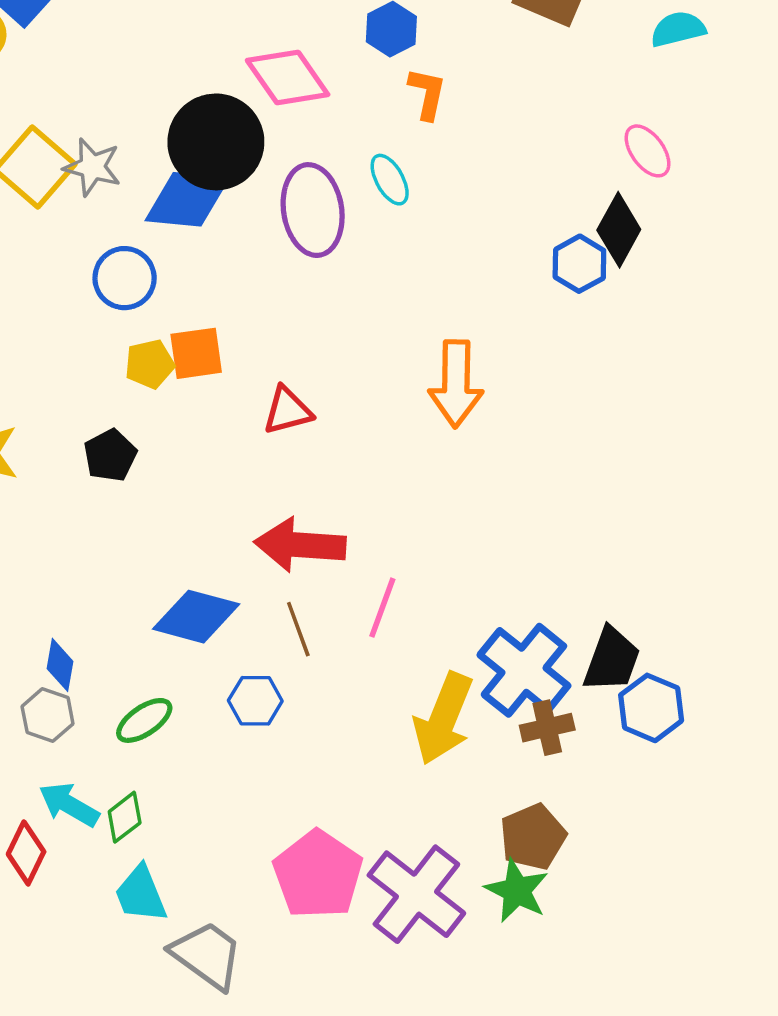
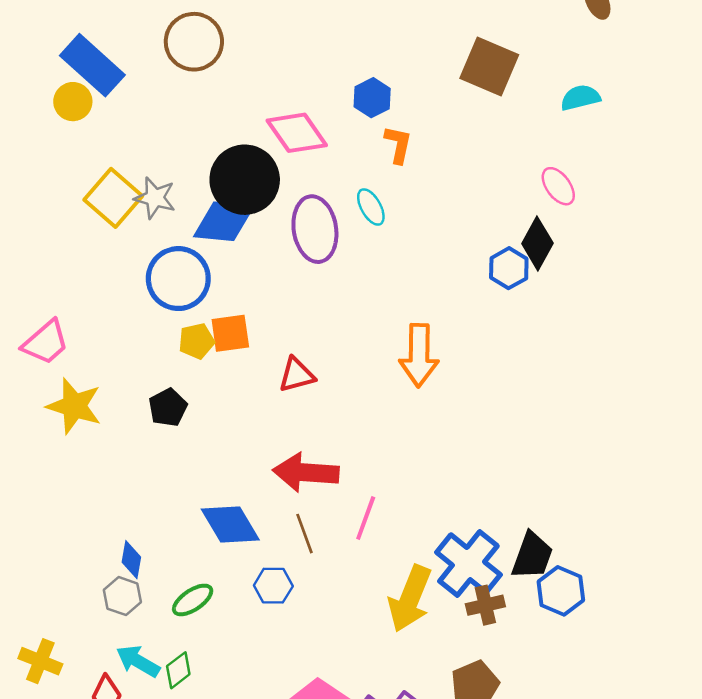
blue circle: (125, 278) -> (178, 279), size x1.4
blue diamond: (196, 617) -> (230, 524), turned 44

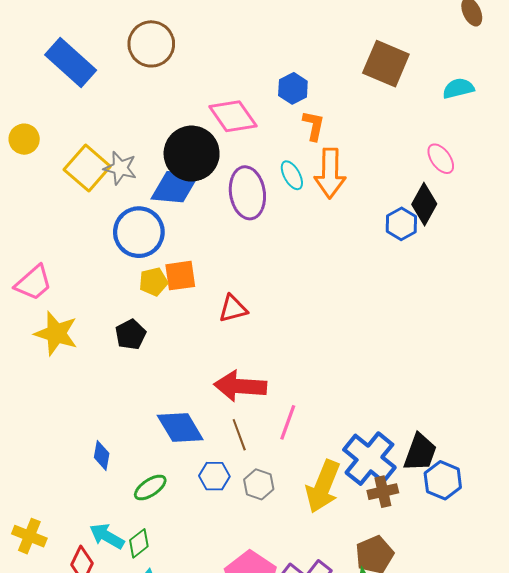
yellow circle: (73, 102) -> (24, 139), moved
orange arrow: (419, 355) -> (330, 173), moved
gray hexagon: (122, 596) -> (259, 484), moved

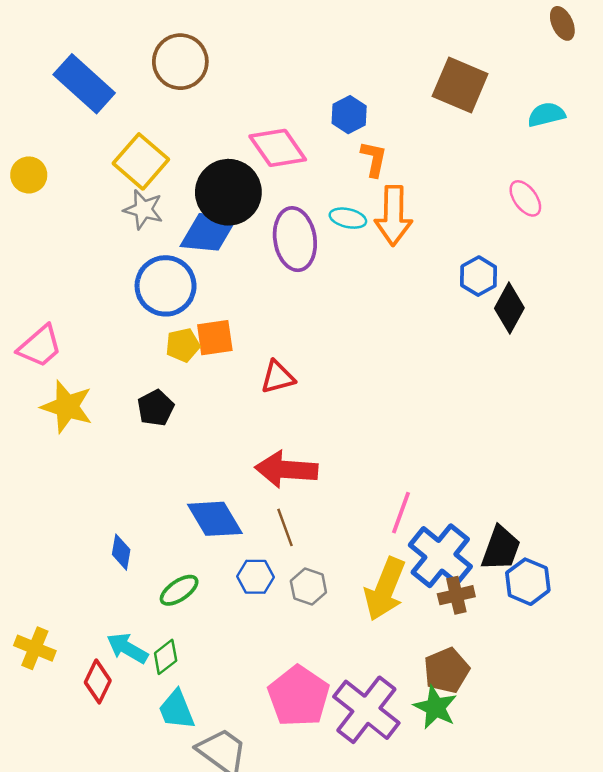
yellow square: (87, 168) -> (141, 161), moved
cyan ellipse: (292, 175) -> (348, 218), turned -48
black diamond: (424, 204) -> (509, 308), moved
pink line: (288, 422) -> (401, 513), moved

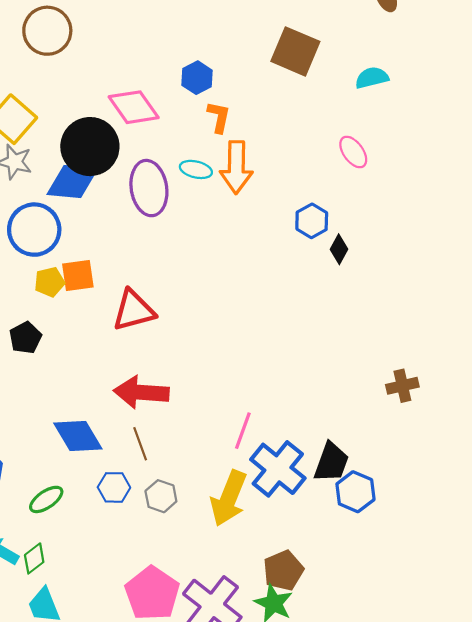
black diamond: (509, 308) -> (339, 249), size x0.7
red triangle: (278, 377) -> (134, 310), size x1.4
brown cross: (456, 595) -> (402, 386), moved

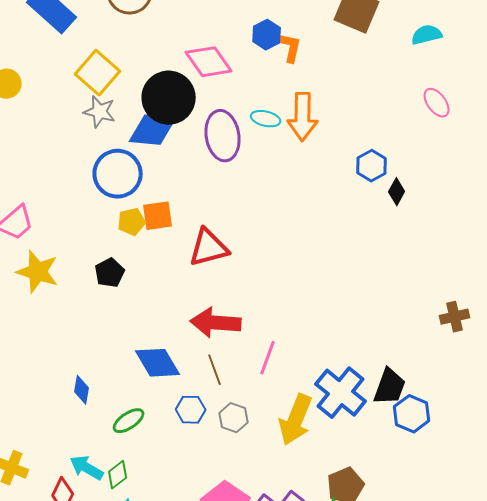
orange L-shape: (219, 117) -> (291, 48), moved
pink ellipse: (353, 152) -> (437, 103), moved
pink line: (243, 431) -> (268, 358), moved

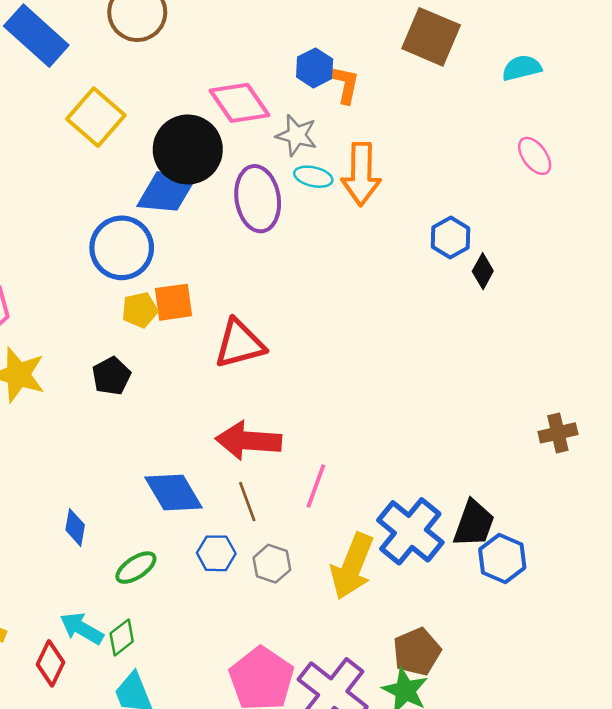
gray star: (100, 112) -> (296, 135), moved

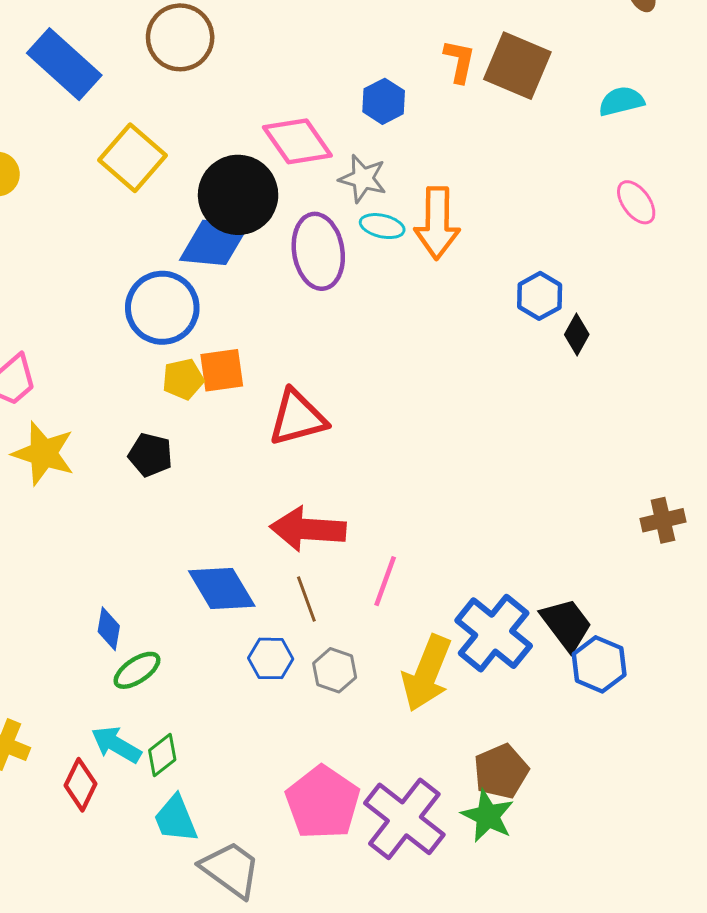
orange L-shape: (346, 85) -> (459, 61), moved
black pentagon: (111, 376) -> (150, 455), turned -30
black trapezoid: (474, 524) -> (566, 624), turned -57
green ellipse: (136, 568) -> (137, 670), moved

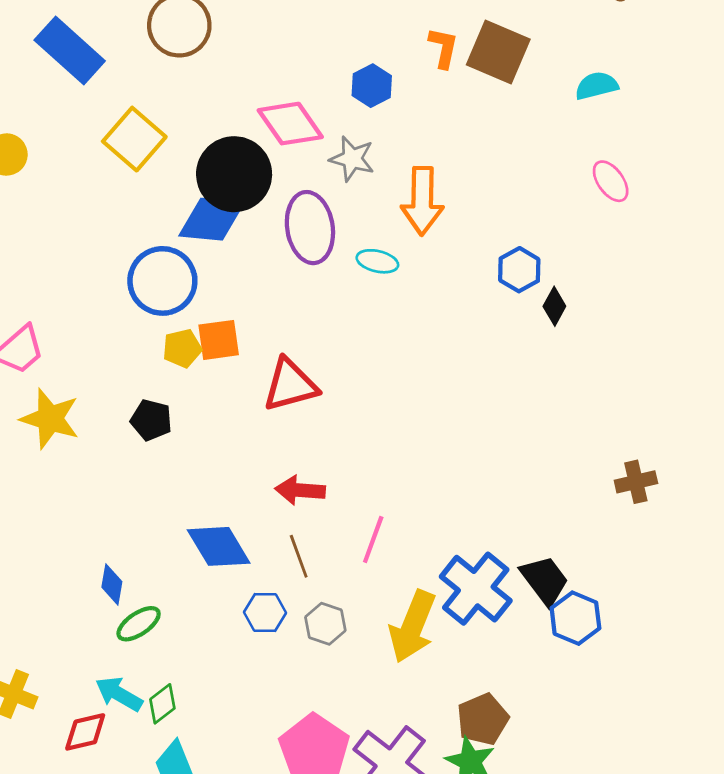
cyan ellipse: (382, 226) -> (377, 261), moved
red arrow: (308, 529) -> (300, 490), size x0.7
red diamond: (81, 785) -> (85, 732), turned 51

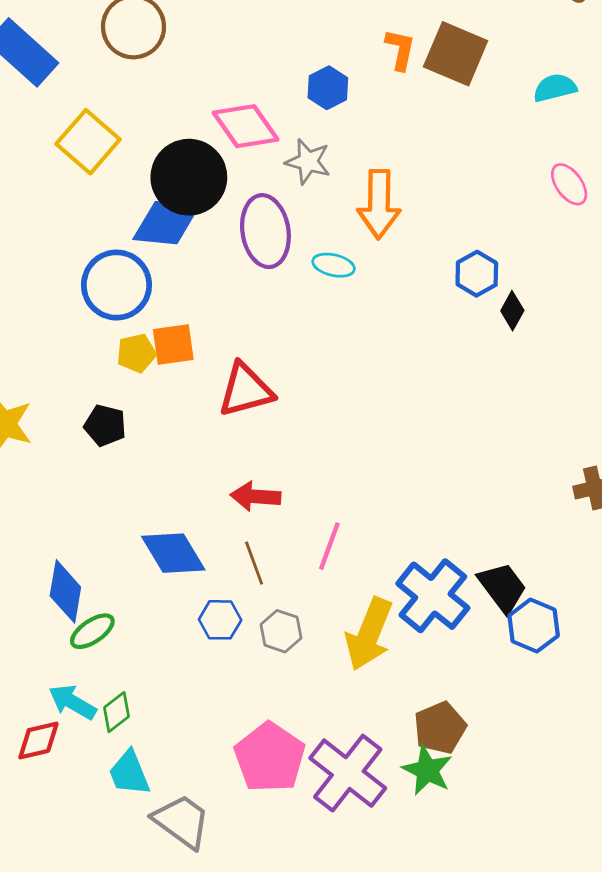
blue diamond: (112, 584) -> (65, 591), size x1.5

